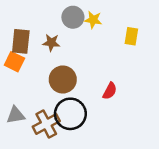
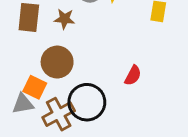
orange square: (14, 62) -> (35, 87), moved
brown circle: (63, 80) -> (57, 62), moved

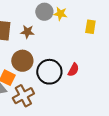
black circle: (87, 102) -> (49, 72), moved

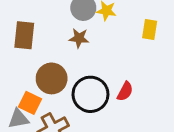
brown star: (27, 32) -> (79, 38), moved

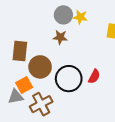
brown rectangle: (24, 35) -> (20, 51), moved
orange square: (30, 103) -> (24, 85), turned 35

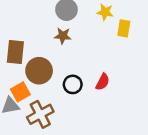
yellow star: (80, 17) -> (105, 12), moved
black circle: (69, 79) -> (73, 84), size x0.6

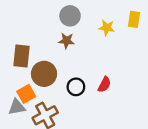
yellow star: (105, 12) -> (107, 28), moved
yellow rectangle: (124, 28) -> (134, 19), moved

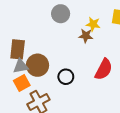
brown star: (66, 41) -> (86, 36), moved
red semicircle: (104, 85) -> (104, 69), moved, size x1.5
gray triangle: (17, 107) -> (21, 66), moved

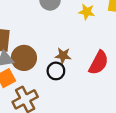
brown star: (86, 36) -> (63, 56), moved

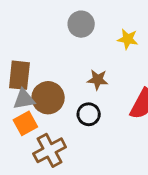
brown star: (63, 56) -> (98, 80), moved

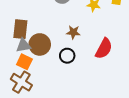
orange square: (25, 123) -> (24, 62), turned -35
brown cross: (50, 150) -> (21, 82), moved, turned -30

